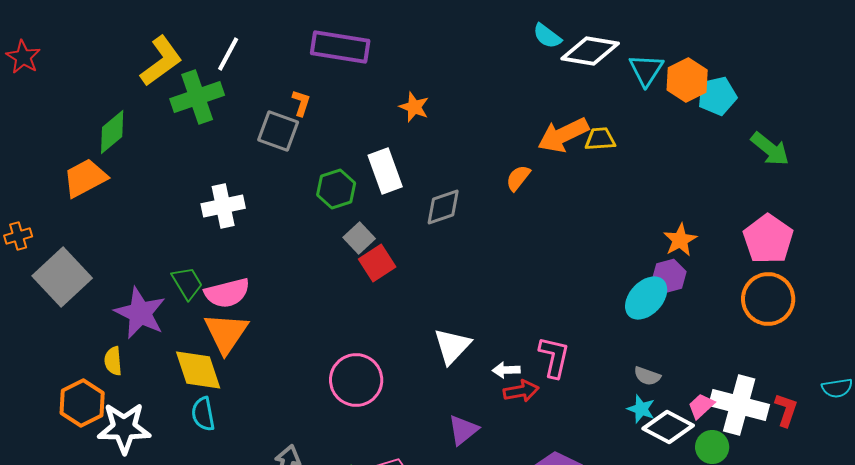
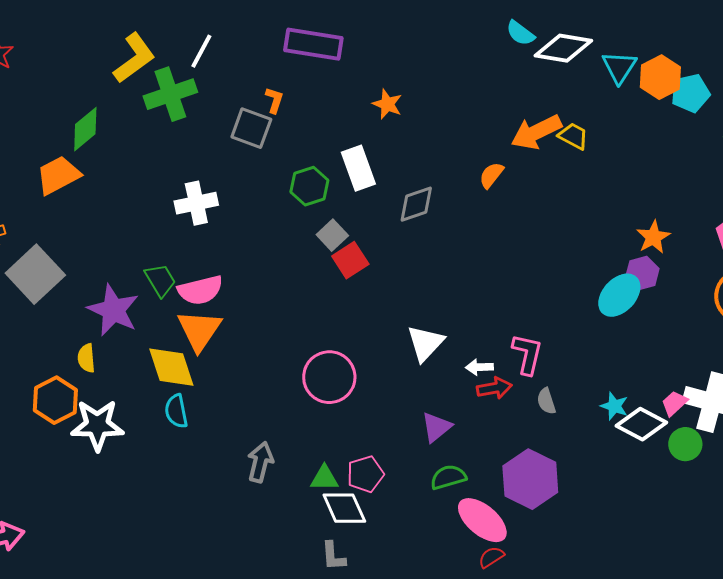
yellow trapezoid: (600, 139) -> (573, 136), turned 32
gray semicircle: (647, 376) -> (546, 401), moved, turned 52

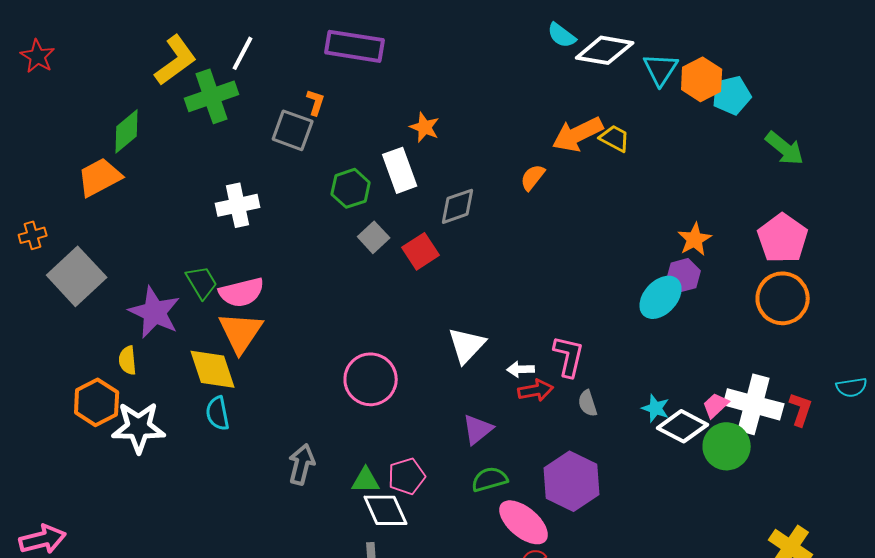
orange star: (387, 104) -> (425, 127), moved
red square: (350, 260) -> (421, 251), moved
green circle: (685, 444) -> (727, 446), size x1.4

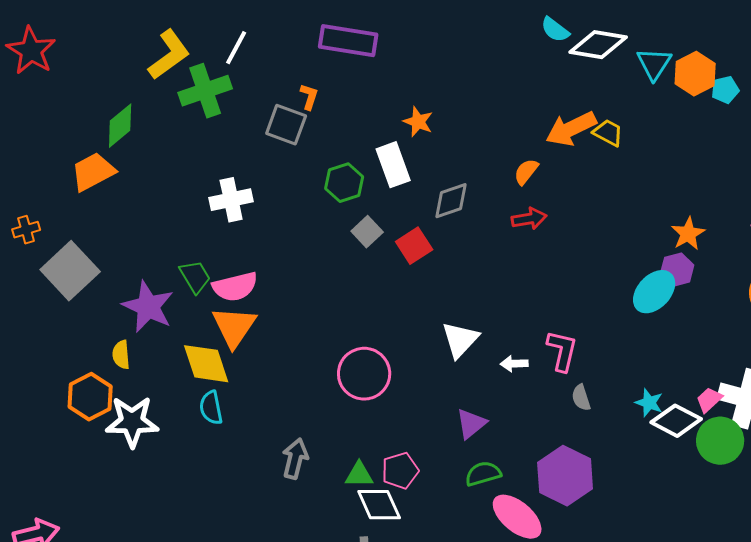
red star: (38, 56) -> (31, 51), size x1.4
cyan pentagon: (732, 95) -> (725, 90), size x0.7
red arrow: (536, 390) -> (529, 219), moved

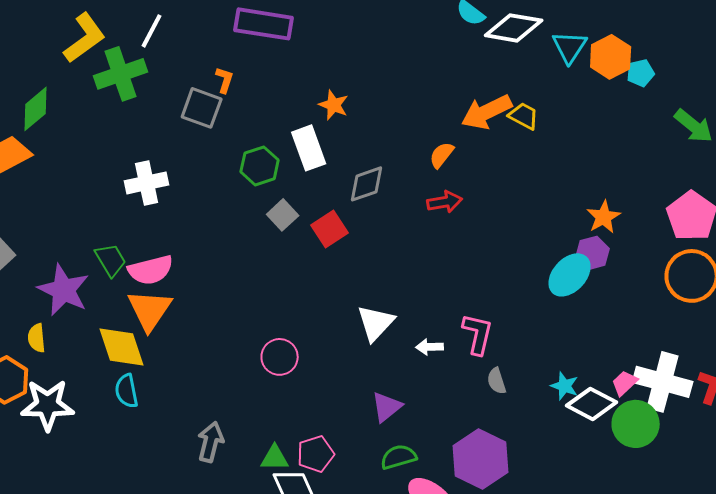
pink circle: (364, 374) -> (280, 357), size x0.7

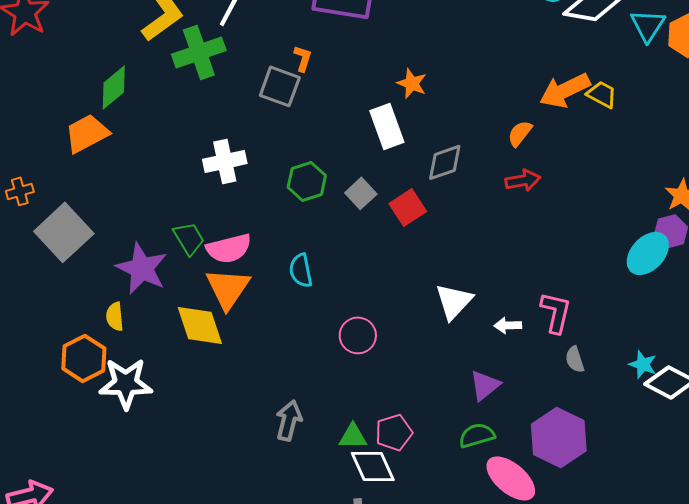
green hexagon: (260, 166) -> (307, 181), moved
cyan semicircle: (127, 391) -> (301, 270), moved
purple triangle: (387, 407) -> (485, 385), moved

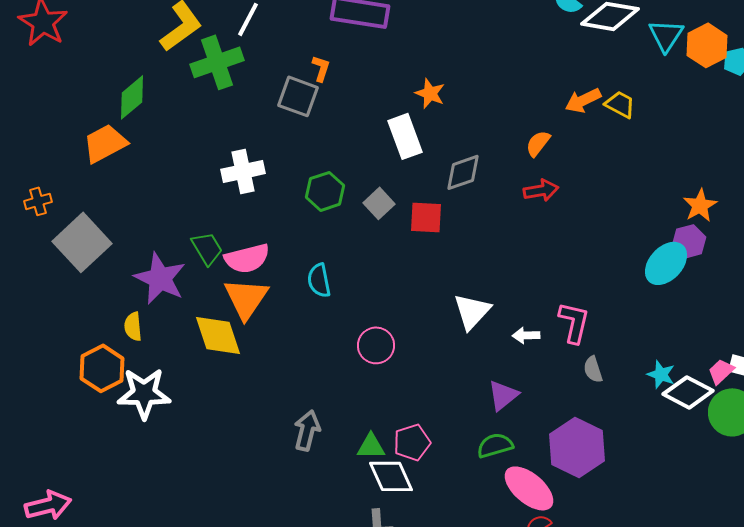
orange arrow: (565, 90) -> (583, 100), size x0.7
red square: (408, 207) -> (426, 217), turned 36

